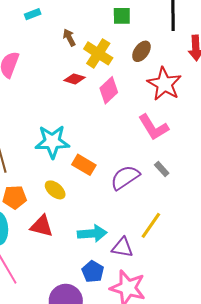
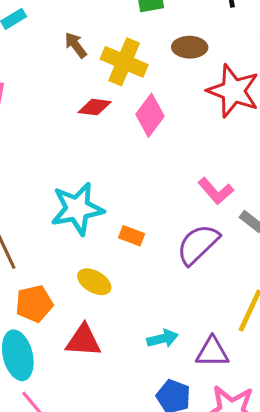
brown ellipse: (141, 51) -> (190, 47), turned 65
pink L-shape: (153, 127) -> (216, 191), moved, size x0.7
orange rectangle: (84, 165) -> (132, 236), size x0.7
cyan arrow: (92, 233) -> (163, 339), size x0.7

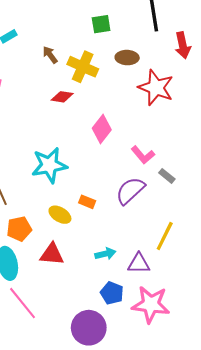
pink diamond: (150, 115) -> (102, 129), moved
orange rectangle: (132, 236) -> (87, 202), moved

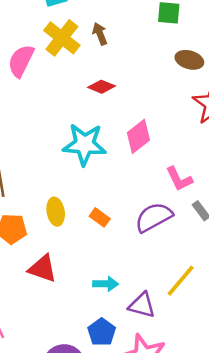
yellow cross: (83, 67) -> (62, 38), moved
cyan star: (49, 165) -> (85, 144), moved
yellow ellipse: (60, 215) -> (56, 212), moved, turned 35

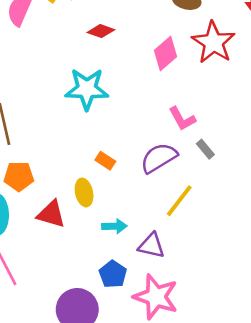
pink diamond: (138, 136) -> (165, 54), moved
yellow ellipse: (56, 212) -> (84, 192), moved
yellow line: (181, 281) -> (179, 201), moved

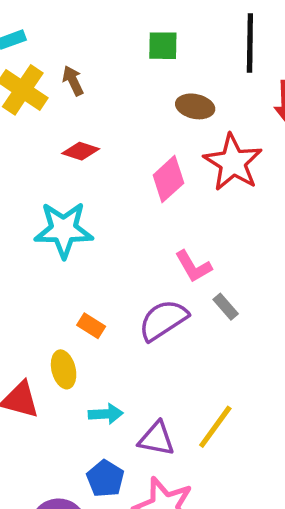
yellow line: (179, 201) -> (215, 427), moved

